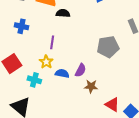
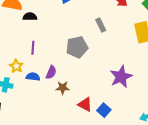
purple line: (52, 42) -> (33, 48), moved

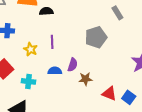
yellow star: (16, 66) -> (31, 49), moved

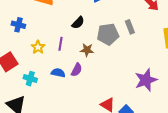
black semicircle: (46, 11) -> (78, 23), moved, turned 128
gray pentagon: (96, 37) -> (108, 34), moved
brown star: (85, 79) -> (87, 50), moved

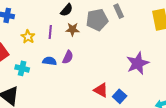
brown star: (87, 50) -> (72, 29), moved

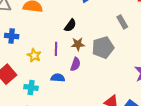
gray pentagon: (97, 20) -> (103, 47), moved
purple semicircle: (68, 57) -> (75, 64), moved

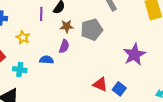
purple line: (56, 49) -> (41, 14), moved

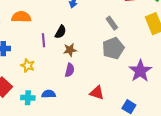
gray pentagon: (92, 30) -> (113, 48), moved
blue semicircle: (46, 60) -> (49, 94), moved
red triangle: (100, 84) -> (97, 93), moved

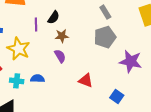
yellow star: (28, 66) -> (19, 49), size x1.6
purple semicircle: (70, 70) -> (60, 56), turned -48
purple star: (140, 71) -> (131, 61), turned -30

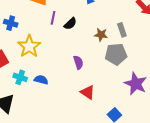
purple line: (36, 25) -> (53, 18), moved
brown star: (62, 36) -> (101, 35), moved
purple semicircle: (60, 56) -> (78, 62), moved

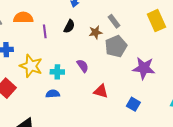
black semicircle: (70, 24) -> (69, 26), moved
cyan cross: (20, 77) -> (57, 72), moved

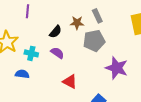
black semicircle: (69, 26) -> (55, 32), moved
purple semicircle: (83, 66) -> (57, 53), turned -32

